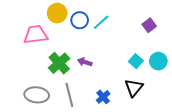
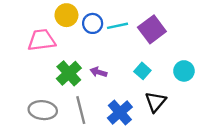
cyan line: (101, 22) -> (118, 26), turned 30
purple square: (149, 25) -> (152, 29), moved, size x1.6
cyan square: (136, 61) -> (142, 71), moved
blue cross: (103, 97) -> (120, 112), size x1.5

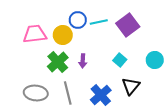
yellow circle: (66, 15) -> (63, 35), moved
purple arrow: (99, 72) -> (83, 61), turned -104

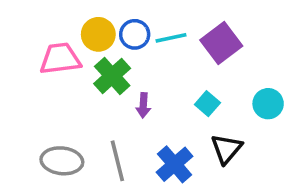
yellow circle: (63, 35) -> (98, 34), moved
green cross: (58, 62) -> (112, 76), moved

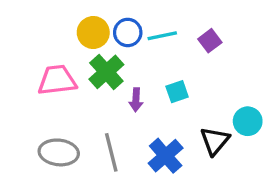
purple square: (221, 43) -> (210, 41), size x0.6
pink trapezoid: (60, 59) -> (57, 80), moved
cyan square: (207, 104) -> (177, 92), moved, turned 30
cyan circle: (268, 104) -> (248, 121), moved

